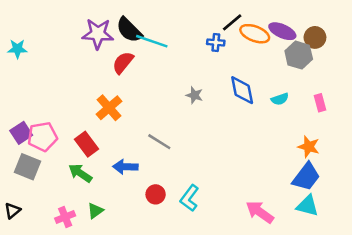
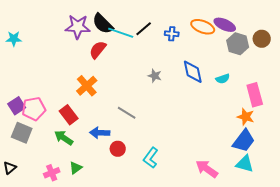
black line: (232, 22) -> (144, 29), moved
brown circle: (315, 37) -> (262, 39), moved
pink rectangle: (320, 103) -> (255, 95), moved, size x1.6
red circle: (156, 194) -> (118, 149), moved

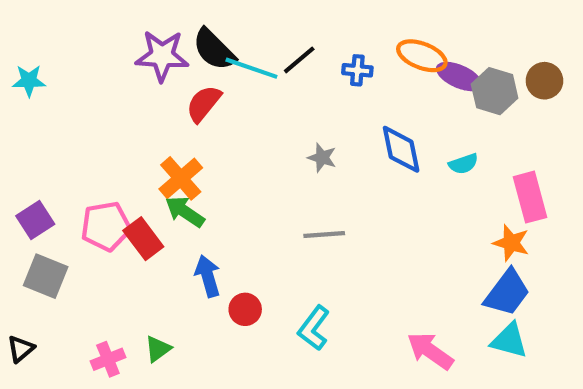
purple ellipse: (225, 25) -> (459, 77), moved
pink pentagon: (34, 109) -> (106, 226), moved
gray line: (127, 113) -> (324, 235), moved, turned -36
blue arrow: (100, 133) -> (208, 276), turned 72
green arrow: (64, 138) -> (185, 212), moved

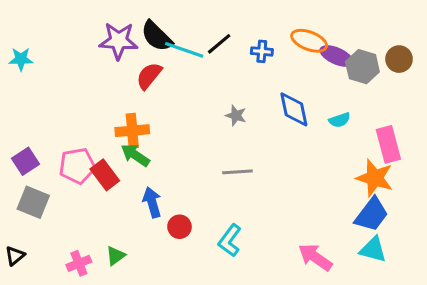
orange cross: (181, 178) -> (132, 131), turned 36
orange star: (511, 243) -> (375, 178), size x1.4

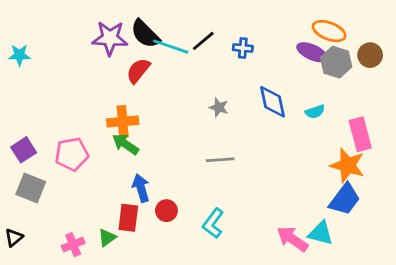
orange ellipse: (309, 41) -> (329, 31), moved
red rectangle: (105, 175) -> (128, 218), moved, turned 44
cyan triangle: (373, 250) -> (321, 233), moved

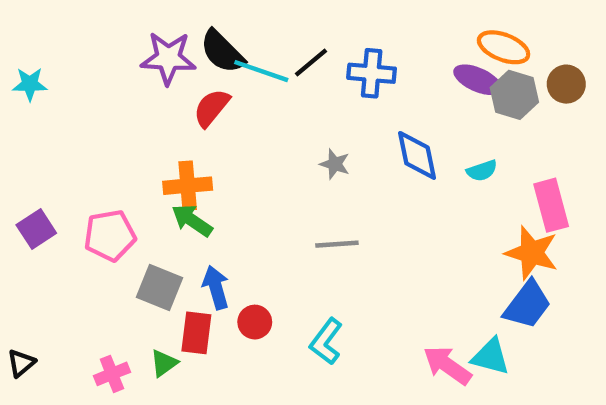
blue cross: (243, 48) -> (372, 73), size x1.5
gray square: (31, 188) -> (160, 287), moved

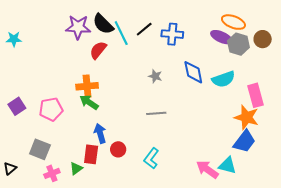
cyan line: (261, 71) -> (121, 33), turned 45
cyan semicircle: (482, 171) -> (223, 79), size x1.6
gray square: (160, 287) -> (40, 149), moved

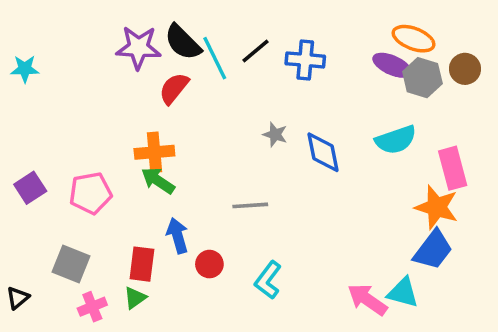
blue diamond: (193, 72) -> (323, 152), moved
gray line: (156, 113) -> (250, 205), moved
red rectangle: (91, 154) -> (142, 264), moved

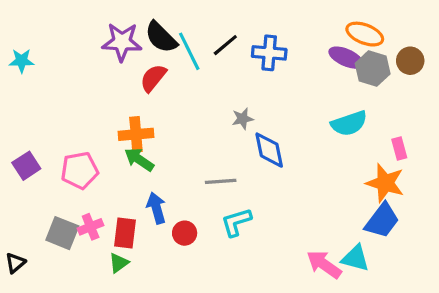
gray star: (275, 134) -> (243, 119), turned -30
blue diamond: (323, 152) -> (269, 150), moved
pink rectangle: (453, 168) -> (399, 148), size x0.6
cyan L-shape: (268, 280) -> (236, 222), moved, turned 36
pink cross: (92, 307) -> (91, 227), moved

